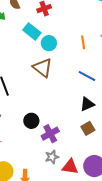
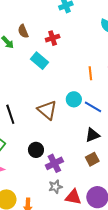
cyan circle: (49, 43) -> (74, 99), moved
brown triangle: (42, 68) -> (47, 110), moved

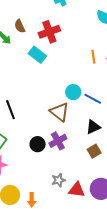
red cross: (53, 38) -> (49, 32), size x1.5
orange line: (90, 73) -> (93, 57), moved
brown triangle: (47, 110) -> (59, 112), moved
purple cross: (54, 163) -> (58, 141), moved

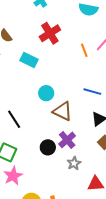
red cross: (49, 32) -> (50, 33), moved
cyan circle: (73, 92) -> (46, 93), moved
gray star: (58, 180) -> (74, 163), moved

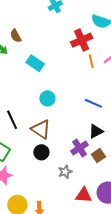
red cross: (50, 33) -> (82, 40), moved
brown triangle: (63, 111) -> (41, 129), moved
purple cross: (67, 140) -> (80, 148), moved

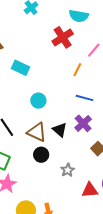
orange line: (91, 61) -> (77, 70), moved, turned 48
black triangle: (96, 131) -> (60, 130), moved, turned -42
purple cross: (80, 148) -> (83, 123), moved

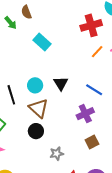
orange line: (77, 70) -> (97, 52), moved
cyan circle: (38, 101) -> (35, 85), moved
black triangle: (60, 130) -> (61, 83), moved

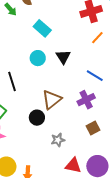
black triangle: (61, 83) -> (63, 57), moved
cyan circle: (35, 85) -> (38, 58), moved
brown triangle: (39, 108) -> (52, 100), moved, turned 40

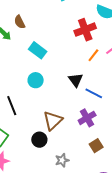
black triangle: (63, 57) -> (76, 80), moved

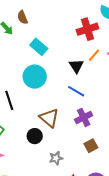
cyan circle: (36, 80) -> (35, 77), size x1.5
black triangle: (76, 80) -> (76, 66), moved
blue line: (94, 93) -> (76, 91), moved
brown triangle: (53, 121) -> (49, 118), turned -40

